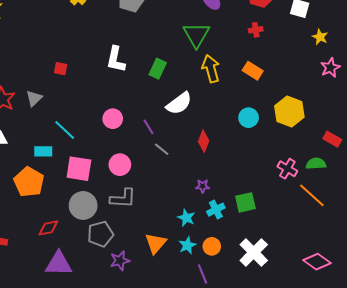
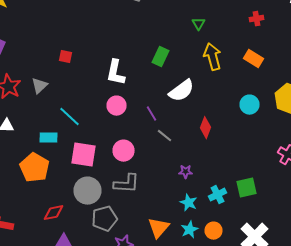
green triangle: (196, 35) -> (198, 24), size x0.5
white L-shape: (116, 59) -> (116, 73), moved
purple star: (203, 186) -> (186, 172), moved

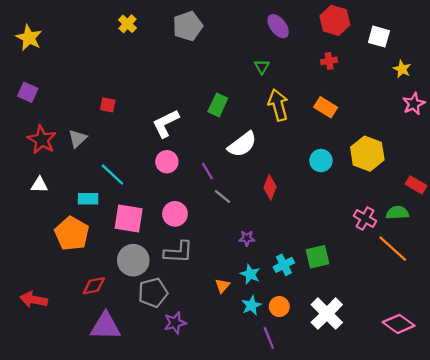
white L-shape: (116, 73) -> (166, 123), turned 52
orange triangle: (158, 228) -> (222, 286), moved, size x0.6

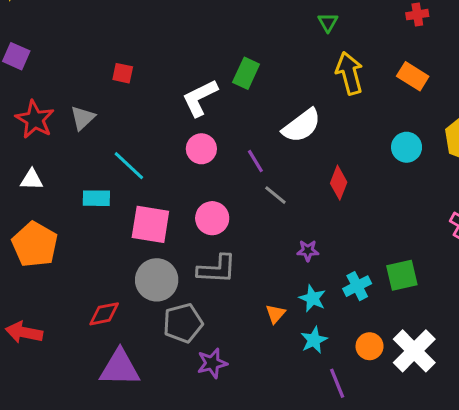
green rectangle: (218, 105) -> (246, 73), moved
orange pentagon: (72, 234) -> (35, 244), moved
orange circle: (279, 307) -> (370, 346), moved

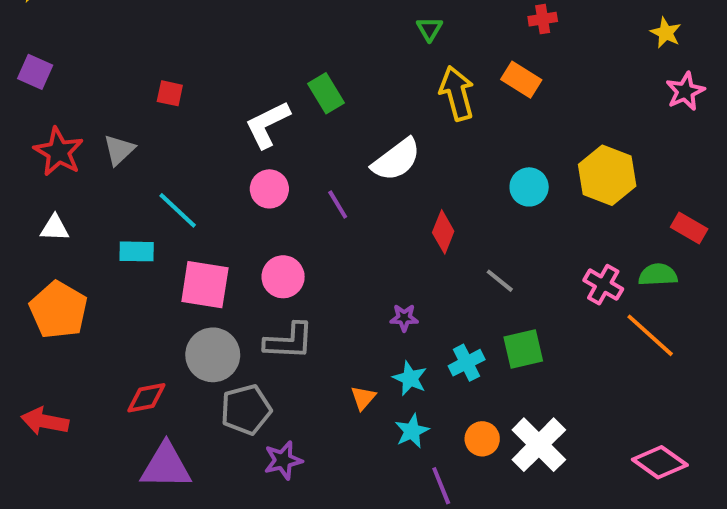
green rectangle: (246, 73) -> (326, 93), turned -56
orange rectangle: (413, 76) -> (521, 80), moved
gray line: (275, 195) -> (500, 281), moved

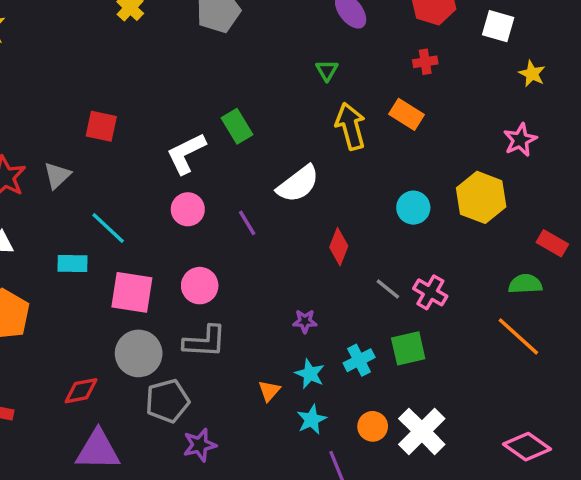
pink star: (685, 91) -> (520, 140), moved
red square: (170, 93) -> (101, 126), size x1.4
pink cross: (603, 285) -> (430, 292), moved

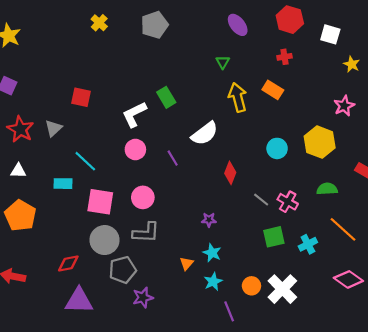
green semicircle: (525, 284) -> (327, 189), moved
cyan cross: (359, 360) -> (308, 244), moved
pink diamond: (527, 447) -> (348, 279), moved

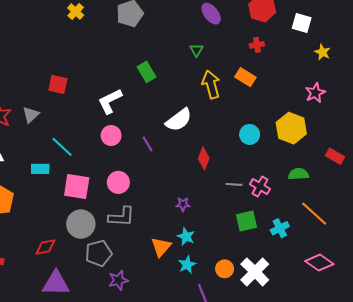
green rectangle: (166, 97) -> (146, 72), moved
gray line: (261, 200) -> (234, 184), turned -35
orange triangle: (187, 263) -> (161, 247), size x1.5

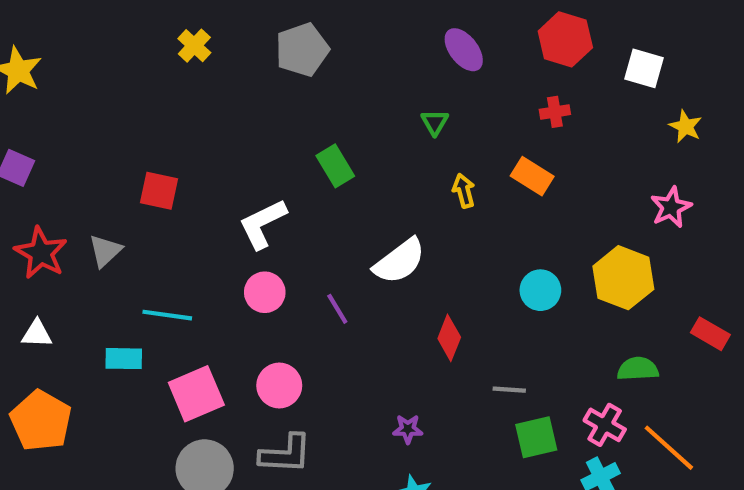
yellow arrow: (211, 84) -> (464, 191), size x0.6
cyan line: (62, 147) -> (167, 315), turned -35
pink square: (77, 187) -> (196, 394), turned -32
pink cross: (260, 187) -> (605, 425), moved
green square: (246, 221) -> (536, 437), moved

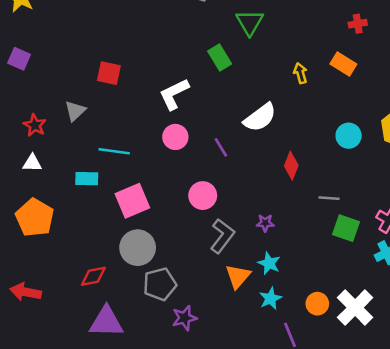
green triangle: (435, 122) -> (250, 22), moved, size x1.6
red star: (41, 253) -> (35, 125), moved, size x0.7
pink circle: (279, 386) -> (203, 196), moved
green square: (536, 437) -> (346, 228), turned 32
gray L-shape: (285, 454) -> (222, 236), moved, turned -56

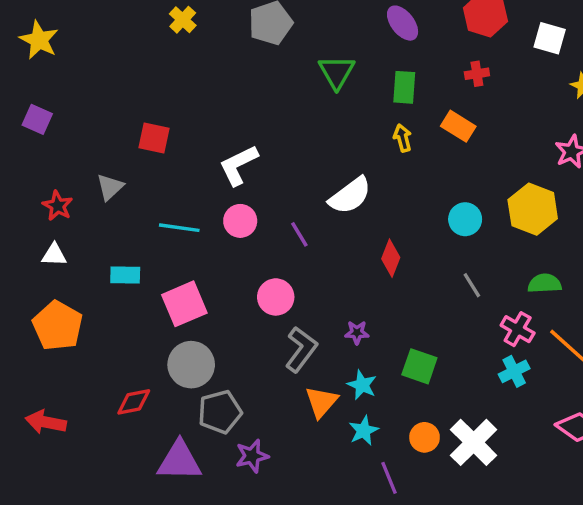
green rectangle: (220, 58) -> (404, 87), moved, turned 35
cyan line: (114, 151) -> (179, 228), moved
gray line: (329, 198) -> (472, 285), moved, turned 54
green square: (346, 228) -> (419, 366), moved
purple triangle: (106, 322) -> (179, 461), moved

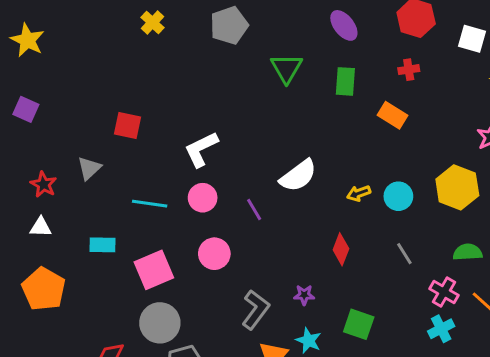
yellow arrow: (403, 138) -> (359, 193), moved, turned -95
red diamond: (391, 258) -> (341, 249), moved
pink circle: (276, 297) -> (214, 254), moved

